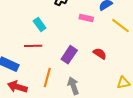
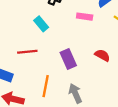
cyan rectangle: (40, 25) -> (41, 24), moved
purple rectangle: (69, 55) -> (68, 59), turned -54

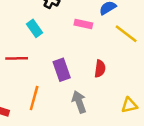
red semicircle: (102, 55) -> (100, 69), turned 64
gray arrow: (75, 93) -> (79, 102), moved

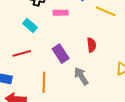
pink rectangle: (83, 24) -> (61, 13), moved

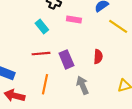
red line: (22, 53) -> (41, 54), moved

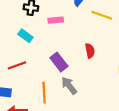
red line: (41, 54) -> (17, 65), moved
gray arrow: (82, 85) -> (69, 86), moved

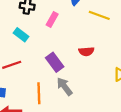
pink rectangle: (56, 20) -> (52, 19), turned -56
red semicircle: (90, 51) -> (86, 51), turned 96

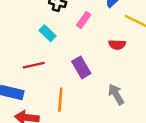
red semicircle: (86, 51) -> (117, 45), moved
gray arrow: (65, 86) -> (116, 94), moved

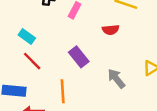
cyan rectangle: (48, 33) -> (27, 37), moved
red line: (34, 65) -> (32, 61), turned 66

